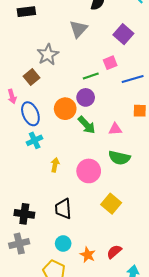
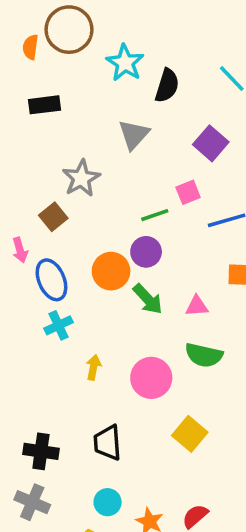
gray cross: (19, 244) -> (32, 502), turned 36

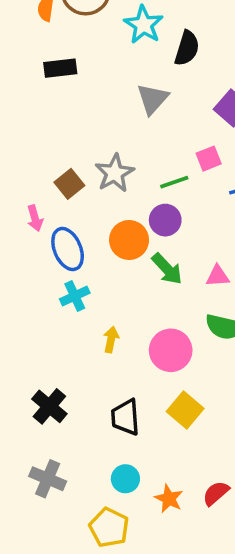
gray star: (81, 178) -> (115, 173), moved
yellow square: (190, 434) -> (185, 410), moved
black cross: (41, 451) -> (49, 406), moved, turned 32

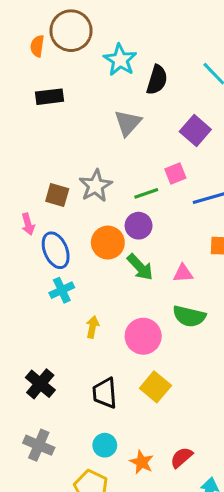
brown square: (69, 184) -> (57, 195), turned -35

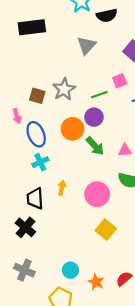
black semicircle: (157, 80) -> (107, 15), turned 60
black rectangle: (50, 97) -> (32, 27), size x1.4
black trapezoid: (105, 393) -> (35, 198), moved

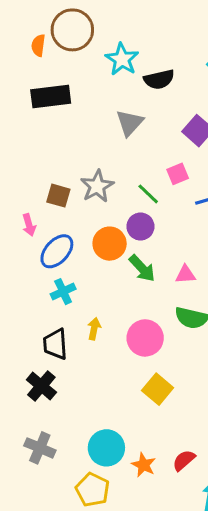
green line: (99, 95) -> (148, 194), turned 63
blue ellipse: (36, 134) -> (57, 251), turned 65
cyan circle: (70, 270) -> (106, 448), size x1.5

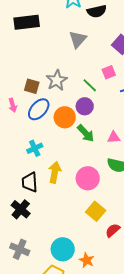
blue ellipse: (57, 251) -> (39, 109), moved
yellow arrow: (94, 329) -> (55, 172), size x1.5
red semicircle: (184, 460) -> (113, 230), moved

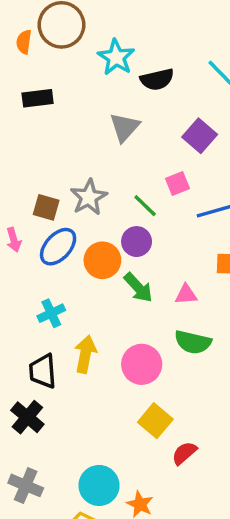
black rectangle: (27, 22) -> (38, 98), size x0.7

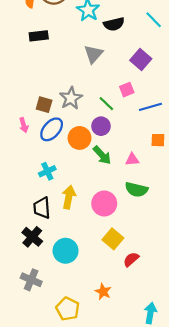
cyan circle: (99, 485) -> (66, 251), moved

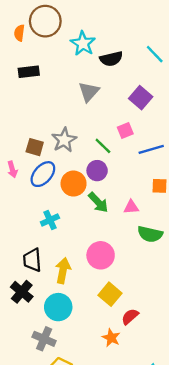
cyan cross: (47, 171) -> (50, 220), moved
green semicircle: (136, 190) -> (150, 234), moved
yellow arrow: (69, 197) -> (63, 271), moved
gray cross: (31, 280) -> (44, 339), moved
orange star: (103, 292) -> (111, 338), moved

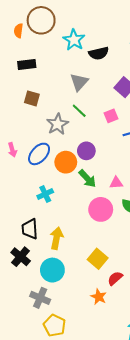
green line: (103, 146) -> (79, 111), moved
brown square: (35, 147) -> (32, 98), moved
pink circle: (101, 255) -> (101, 209), moved

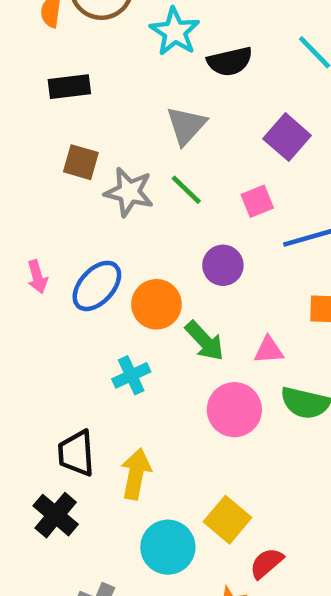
gray star: (58, 124) -> (129, 192), moved, turned -30
purple circle: (86, 151) -> (223, 265), moved
cyan cross: (45, 194) -> (131, 375), moved
cyan circle: (52, 270) -> (168, 547), moved

